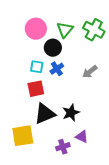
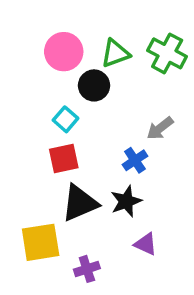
green triangle: (65, 30) -> (115, 53), turned 30
cyan square: (37, 67) -> (66, 119), turned 32
blue cross: (57, 69) -> (135, 160), moved
purple cross: (63, 147) -> (87, 269), moved

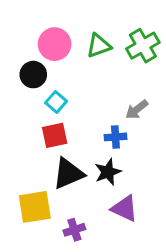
green cross: (167, 53) -> (143, 46), turned 32
black circle: (94, 85) -> (33, 75), moved
blue cross: (135, 160) -> (115, 137), turned 30
purple triangle: (146, 244) -> (125, 208), size x1.4

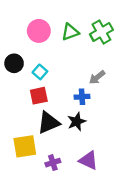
black circle: (33, 75) -> (14, 63), moved
purple triangle: (125, 208) -> (88, 160), moved

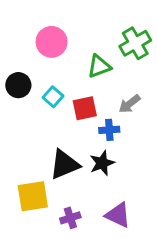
green triangle: (70, 32) -> (99, 66), moved
red square: (39, 96) -> (85, 108), moved

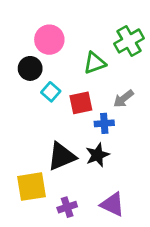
black circle: (18, 85) -> (30, 68), moved

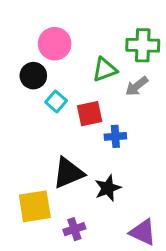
green cross: (129, 41) -> (143, 45), turned 32
gray arrow: (123, 99) -> (137, 86), moved
black star: (97, 155) -> (108, 188), moved
purple triangle: (113, 204) -> (143, 232), moved

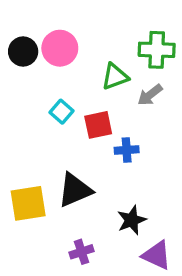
black circle: (33, 76) -> (23, 52), moved
black star: (108, 188) -> (132, 220), moved
yellow square: (35, 206) -> (28, 203), moved

